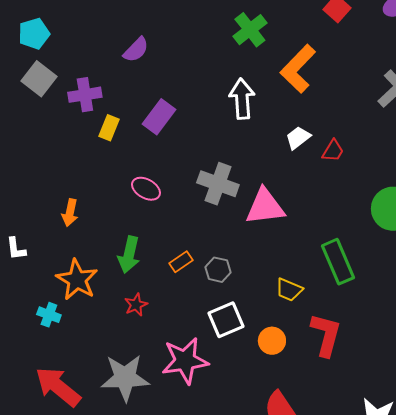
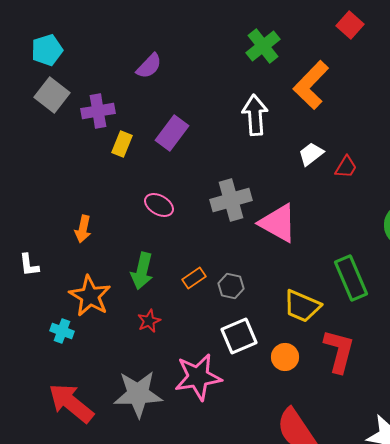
gray cross: (218, 184) -> (231, 200), turned -36
pink triangle: (265, 207) -> (278, 223), turned 36
yellow trapezoid: (289, 290) -> (302, 306), size x1.4

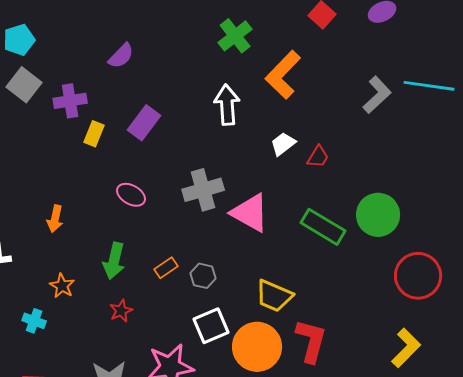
green rectangle: (351, 278) -> (323, 227), moved, turned -36
orange star: (90, 296) -> (62, 286), size x0.6
orange circle: (285, 357) -> (257, 347), size x1.8

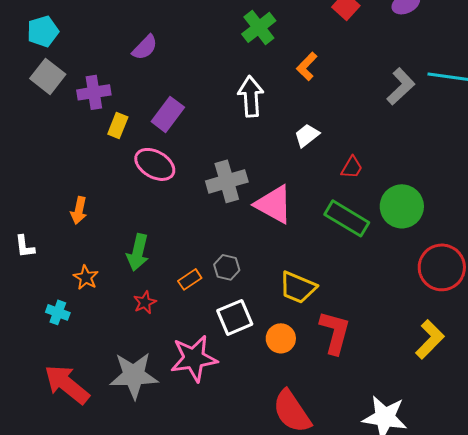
orange L-shape: (283, 75) -> (307, 66), size x0.6
red trapezoid: (318, 157) -> (352, 167), moved
pink ellipse: (131, 195) -> (155, 164), moved, size x1.4
orange rectangle: (166, 268) -> (190, 279), moved
orange circle: (257, 347) -> (281, 338), size x0.6

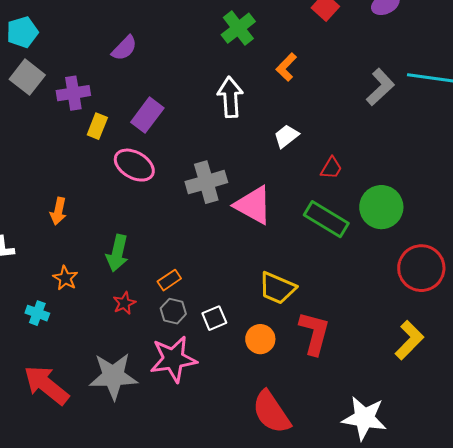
gray hexagon: (227, 267) -> (173, 311), moved
white square: (235, 317) -> (214, 318), size x0.7

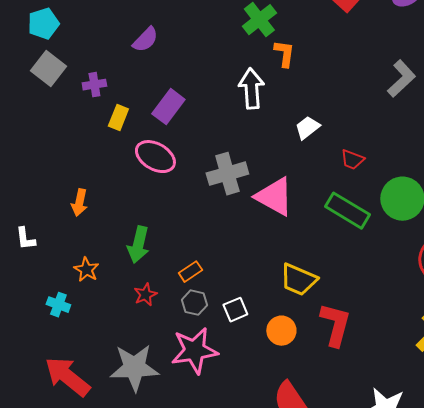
orange L-shape: (286, 67) -> (284, 54), moved, turned 144
purple cross: (73, 93) -> (94, 85), size x0.7
red trapezoid: (331, 168) -> (352, 160), turned 80

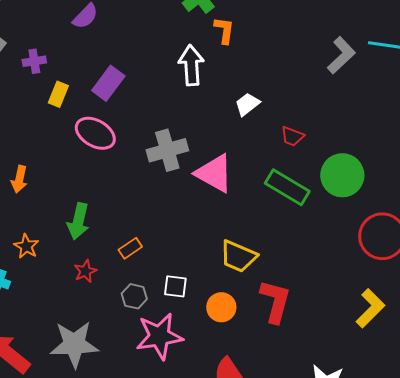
gray hexagon: (194, 303) -> (134, 296), moved
white square: (235, 310) -> (175, 286), turned 30
pink star: (194, 351) -> (159, 336), moved

